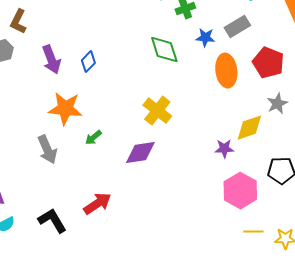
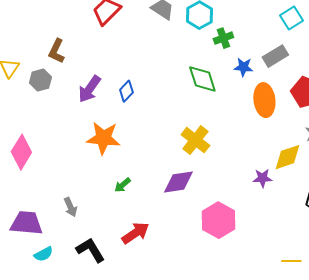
purple arrow: (51, 60) -> (89, 89), turned 56
green arrow: (93, 138) -> (122, 185), moved
gray arrow: (47, 150) -> (70, 207), moved, size x0.7
pink hexagon: (240, 191) -> (218, 220), moved

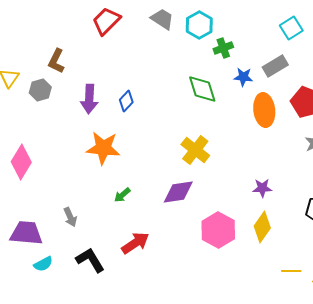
purple arrow: (89, 89) -> (89, 99), turned -32
yellow diamond: (287, 157) -> (262, 227), moved, turned -36

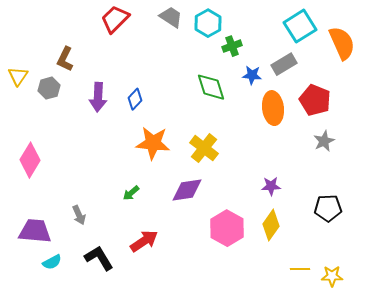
cyan square: (291, 28) -> (300, 26), size x1.4
orange star: (103, 148) -> (153, 143), moved

